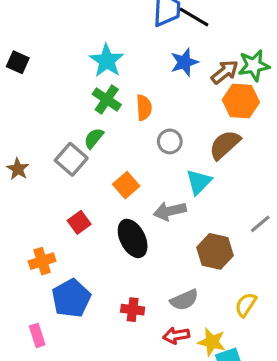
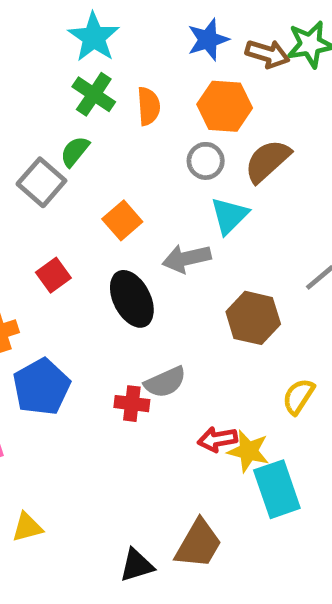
brown arrow: (225, 72) -> (267, 54), turned 56
orange hexagon: (241, 101) -> (225, 106), moved
gray circle: (170, 141) -> (206, 161), moved
gray semicircle: (184, 300) -> (165, 382), moved
red arrow: (176, 335) -> (218, 439), moved

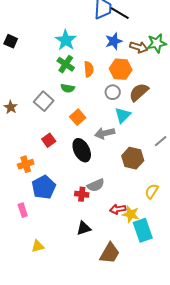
green semicircle: (75, 151) -> (68, 88), moved, turned -120
black triangle: (137, 565) -> (84, 228), moved

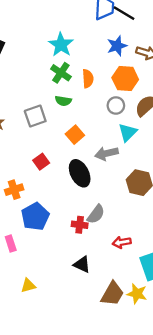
gray square: (44, 101) -> (35, 116), turned 30
gray semicircle: (96, 185) -> (96, 214), turned -30
yellow star: (131, 214) -> (137, 294), moved
black triangle: (84, 228) -> (82, 265), turned 42

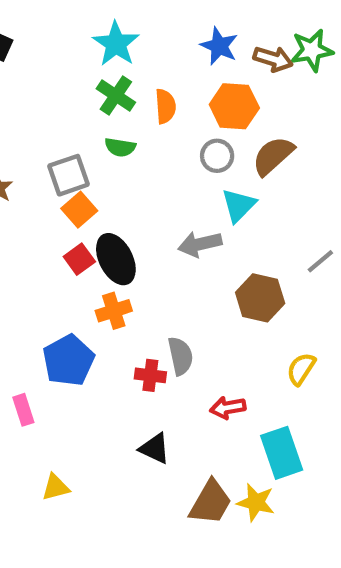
blue star: (117, 46) -> (219, 46), turned -30
orange square: (75, 135) -> (79, 210), moved
black ellipse: (80, 173) -> (116, 259), moved
orange cross: (14, 190) -> (114, 311), moved
gray semicircle: (96, 214) -> (180, 356), turned -48

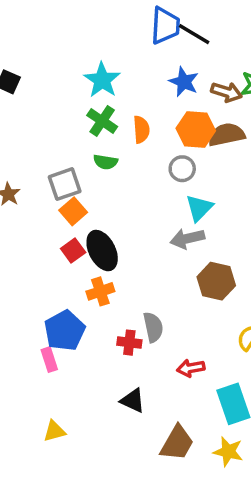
brown semicircle: (273, 156) -> (226, 135), moved, turned 30
gray arrow: (200, 244) -> (187, 239), moved
pink rectangle: (23, 410) -> (49, 360), moved
yellow star: (256, 502) -> (228, 452), moved

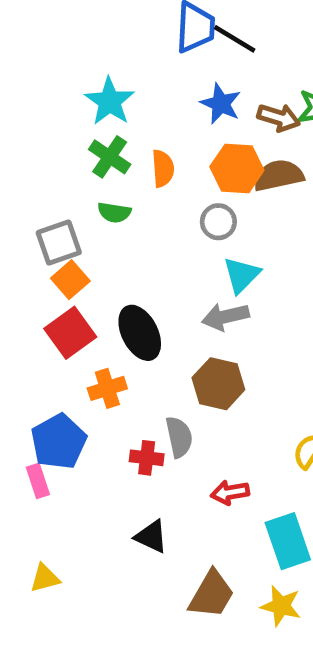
red square: (73, 251) -> (70, 333), size x1.5
black ellipse: (102, 251) -> (140, 333), moved
brown hexagon: (216, 281) -> (218, 384), moved

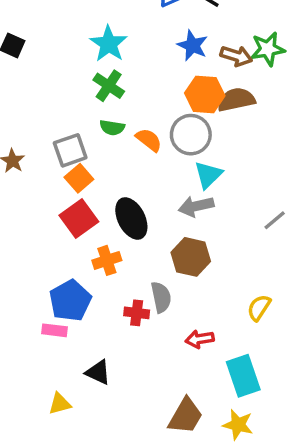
orange semicircle: (163, 168) -> (149, 140), moved, turned -48
gray circle: (218, 222) -> (191, 135), size x1.5
pink rectangle: (38, 481) -> (54, 330), turned -65
black triangle: (151, 536) -> (98, 372), moved

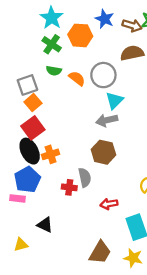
orange hexagon: (205, 94) -> (80, 35), moved
black ellipse: (131, 218) -> (30, 151), moved

